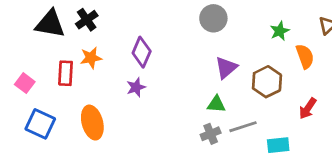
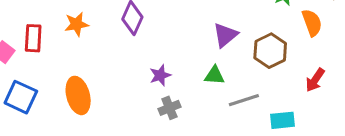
red rectangle: (66, 73) -> (33, 38), moved
purple star: (136, 87) -> (160, 75), moved
gray cross: (211, 134) -> (169, 108), moved

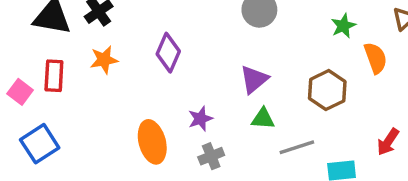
purple triangle: (225, 35) -> (254, 79), moved
red arrow: (315, 80) -> (388, 142), moved
orange ellipse: (78, 95) -> (152, 142), moved
blue square: (21, 97) -> (40, 144), turned 32

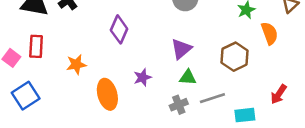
orange star: (104, 60) -> (76, 64), moved
gray cross: (211, 156) -> (179, 105), moved

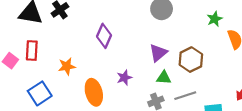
brown hexagon: (235, 57) -> (191, 60), moved
blue square: (26, 96) -> (40, 93), moved

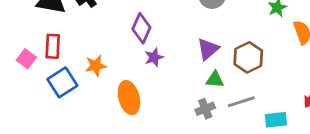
purple star: (124, 78) -> (154, 57), moved
blue square: (40, 93) -> (62, 82), moved

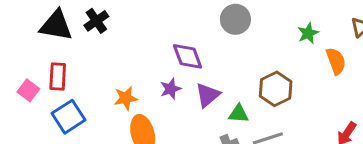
purple diamond: (141, 28) -> (188, 56), moved, turned -44
purple triangle: (208, 49) -> (208, 95), moved
orange star: (96, 66) -> (126, 98), moved

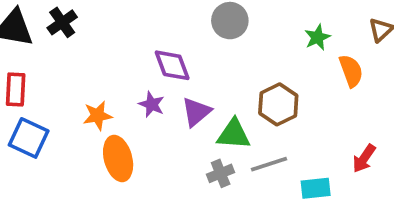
purple star: (171, 89) -> (152, 104), turned -30
green triangle: (239, 114) -> (234, 134), size x1.4
blue square: (68, 117) -> (29, 138), turned -32

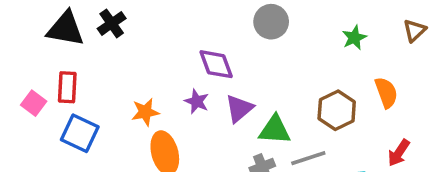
orange semicircle: (351, 71) -> (386, 93), moved
brown hexagon: (278, 104) -> (337, 110), moved

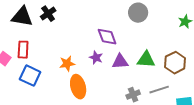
purple triangle: (239, 109) -> (120, 62), turned 36
green triangle: (275, 130) -> (146, 60), moved

